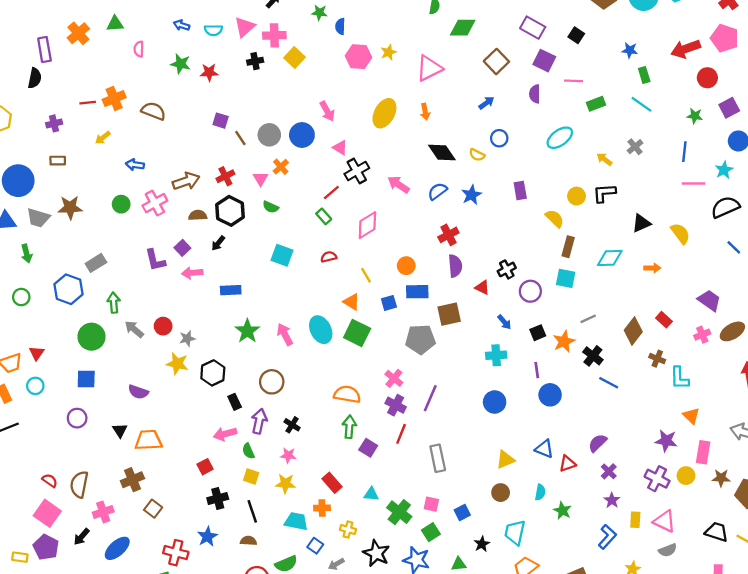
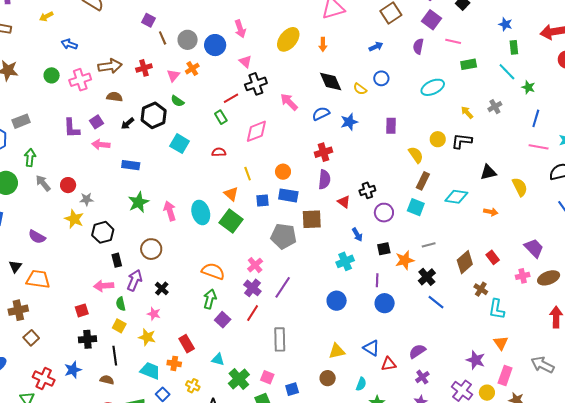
green star: (695, 116) -> (528, 87), moved
black hexagon: (230, 211) -> (154, 115), moved
cyan cross: (496, 355) -> (345, 261), turned -30

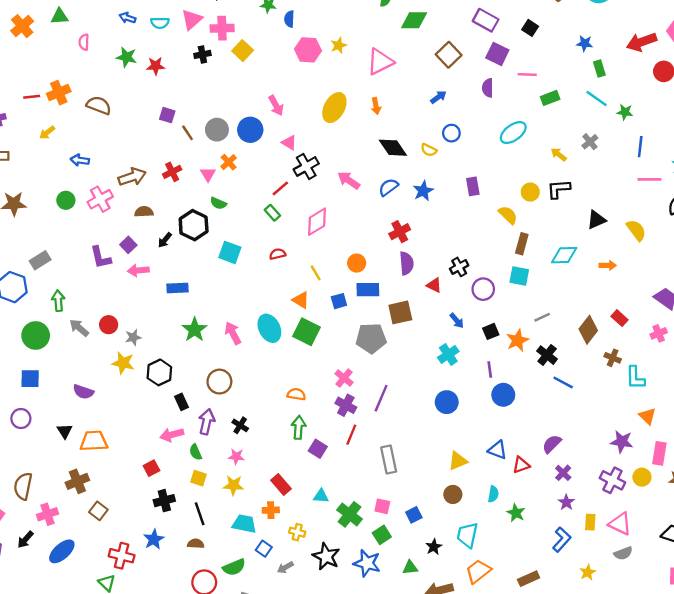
orange semicircle: (213, 271) -> (296, 394), size x0.7

